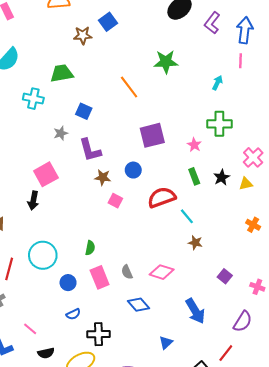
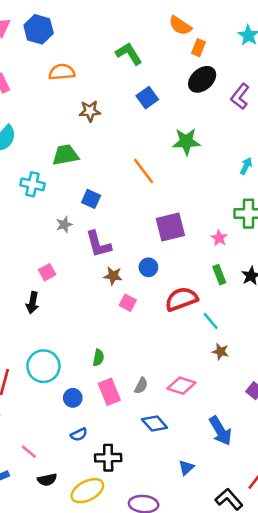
blue square: (108, 22) -> (147, 98), moved
pink square: (46, 174) -> (47, 272), size x0.6
gray semicircle: (127, 272) -> (141, 386), turned -128

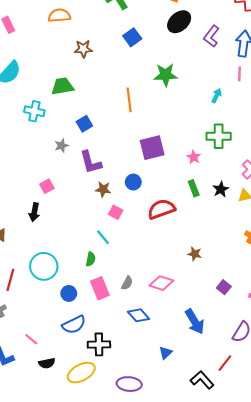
orange line: (144, 171) -> (129, 100), turned 30
blue square: (91, 199) -> (84, 124), turned 35
cyan line: (211, 321) -> (103, 237), moved
blue semicircle: (79, 434) -> (74, 325), size x1.6

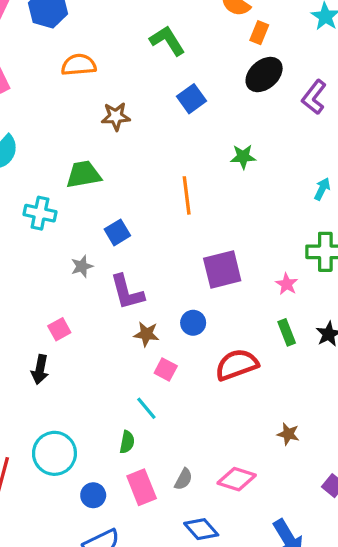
green star: (166, 75) -> (243, 157), size x0.7

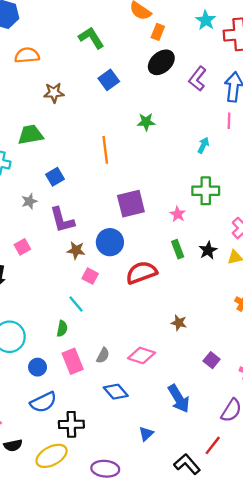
blue circle: (193, 323) -> (110, 242), size x1.5
pink square: (59, 329) -> (22, 247), moved

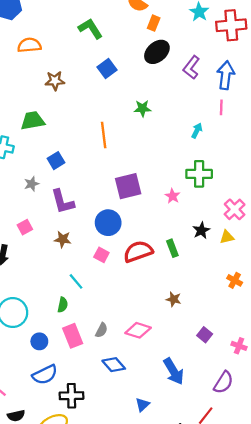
green rectangle: (178, 249) -> (172, 248), moved
brown star: (76, 250) -> (63, 239), moved
pink square: (90, 276) -> (101, 255), moved

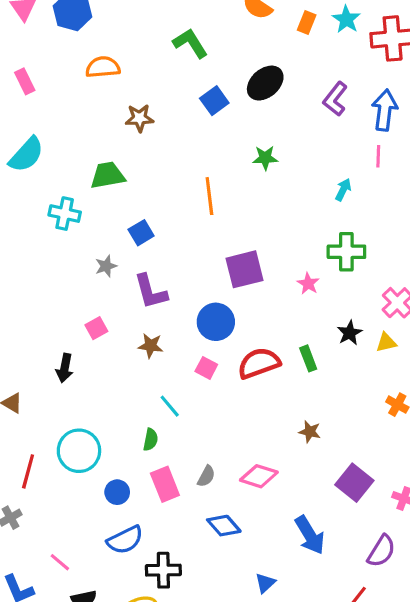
orange rectangle: (154, 23) -> (307, 23), moved
black ellipse: (157, 52) -> (265, 83), moved
purple square: (205, 335) -> (354, 483), size x1.6

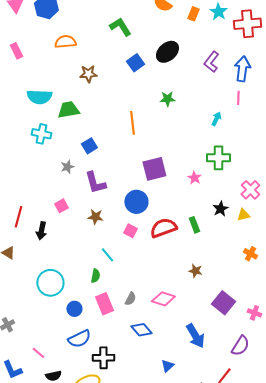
cyan semicircle: (26, 155) -> (39, 97), moved, turned 50
red line: (28, 471) -> (18, 217), moved

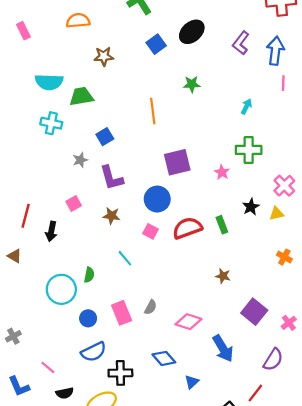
pink line: (238, 98) -> (283, 83), moved
green semicircle: (95, 276) -> (89, 275), moved
pink diamond: (163, 299) -> (188, 322), moved
pink cross: (254, 313) -> (289, 323), turned 32
blue diamond: (141, 330) -> (164, 358), moved

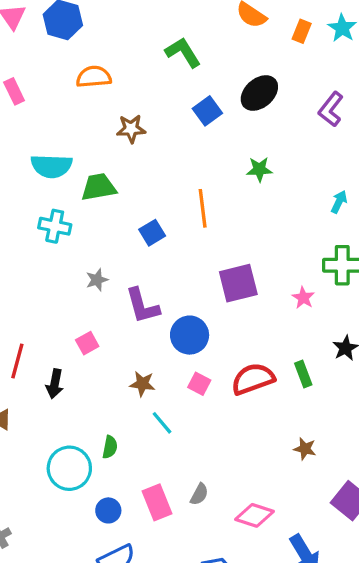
blue square: (105, 137) -> (152, 233), moved
blue circle: (157, 199) -> (190, 335), moved
brown star: (111, 216) -> (142, 384), moved

